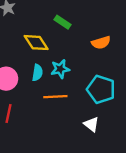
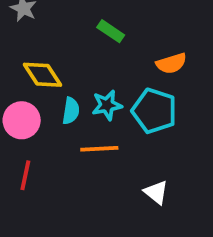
yellow diamond: (36, 43) -> (42, 75), moved
cyan pentagon: (101, 89) -> (154, 111), moved

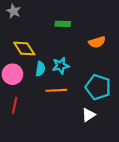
green rectangle: (111, 31) -> (63, 24), turned -32
cyan pentagon: (154, 111) -> (98, 87), moved
white triangle: (156, 192) -> (88, 115), turned 48

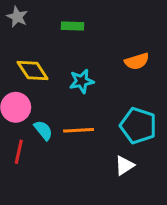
green rectangle: (63, 24) -> (72, 26), moved
cyan star: (61, 66) -> (82, 81), moved
cyan semicircle: (40, 69) -> (43, 130), moved, turned -48

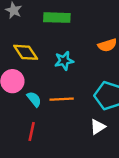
green rectangle: (72, 26) -> (57, 18), size x1.5
red line: (19, 152) -> (32, 132), moved

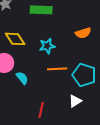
orange line: (62, 99) -> (57, 69), moved
red line: (32, 132) -> (41, 110), moved

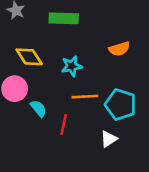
red line: (41, 110) -> (64, 124), moved

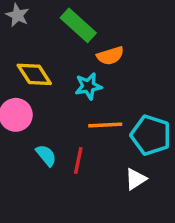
green rectangle: (64, 18) -> (78, 25), turned 40
orange semicircle: (119, 49) -> (110, 56), moved
cyan semicircle: (38, 109) -> (46, 155), moved

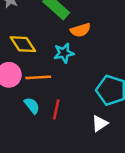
orange line: (105, 125) -> (38, 77), moved

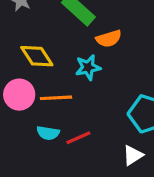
cyan semicircle: (32, 106) -> (48, 133), turned 138
red line: (56, 109) -> (78, 138), turned 54

